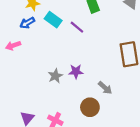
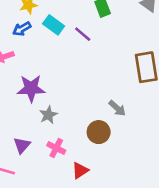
purple star: (76, 72) -> (31, 88), moved, size x1.5
gray star: (55, 76) -> (48, 115), moved

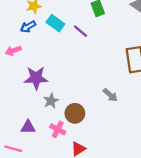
brown circle: (99, 132) -> (75, 113), moved
purple triangle: (22, 145) -> (28, 127), turned 49

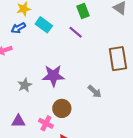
purple line: (81, 31) -> (76, 32), moved
purple star: (36, 78) -> (53, 76), moved
gray star: (51, 101) -> (25, 85), moved

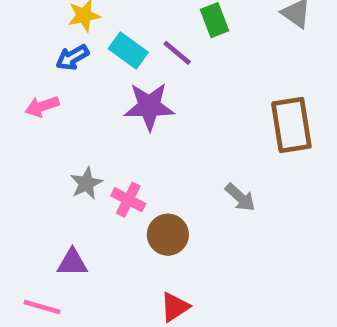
purple line: (76, 32) -> (177, 53), moved
purple star: (53, 76) -> (149, 106), moved
pink cross: (46, 123) -> (128, 200), moved

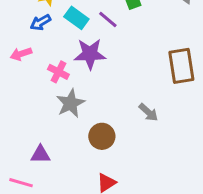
gray star: (86, 183) -> (70, 103), moved, size x1.4
pink cross: (128, 200) -> (58, 72), moved

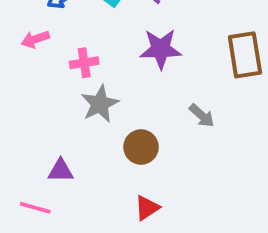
purple star: (90, 54) -> (161, 49), moved
pink cross: (58, 72) -> (84, 63), turned -36

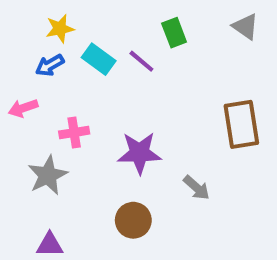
purple star: (161, 49) -> (139, 153), moved
gray star: (100, 104) -> (48, 175), moved

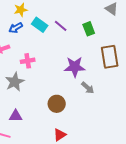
green rectangle: (174, 33) -> (89, 29), moved
purple star: (139, 153) -> (75, 67), moved

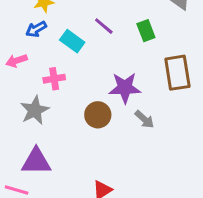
cyan rectangle: (40, 25) -> (72, 41), moved
brown circle: (57, 104) -> (98, 115), moved
purple triangle: (16, 116) -> (36, 161), size x1.5

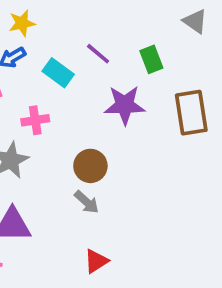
purple star: (125, 88) -> (125, 105), moved
gray arrow: (144, 119) -> (87, 202), moved

